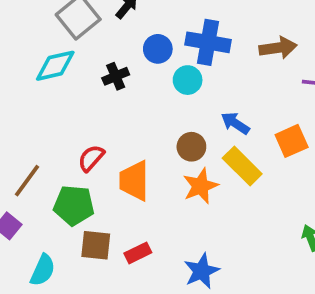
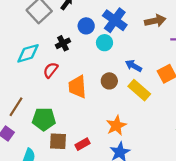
blue cross: (208, 42) -> (115, 20), turned 30
cyan diamond: (55, 66) -> (28, 53), moved
red semicircle: (91, 158) -> (51, 70), moved
orange trapezoid: (134, 181) -> (77, 87), moved
orange star: (200, 186) -> (116, 126), moved

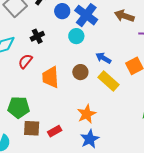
brown arrow: (155, 21) -> (124, 16), turned -150
blue circle: (86, 26) -> (62, 11), moved

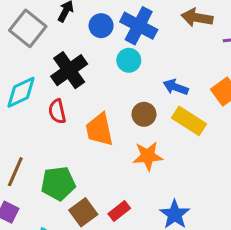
black cross: (37, 36) -> (69, 70), size x1.6
red semicircle: (25, 61) -> (57, 111), turned -42
orange star: (87, 114) -> (148, 156), moved, turned 30
brown square: (32, 128) -> (83, 212), turned -30

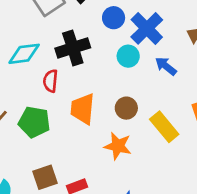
blue arrow: (176, 87) -> (166, 66), moved
green pentagon: (58, 183) -> (34, 122), moved

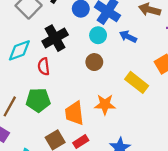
brown circle: (126, 108) -> (94, 62), moved
orange trapezoid: (83, 109) -> (74, 113), moved

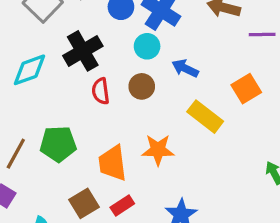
blue arrow: (128, 37) -> (185, 68), moved
red semicircle: (44, 67) -> (101, 91), moved

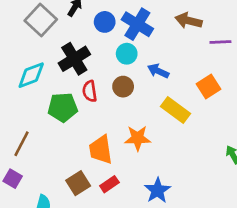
green pentagon: (58, 144) -> (63, 107), moved

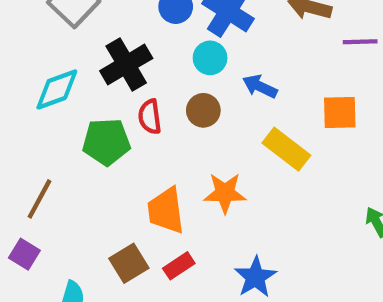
orange square: (208, 87) -> (340, 113), turned 30

